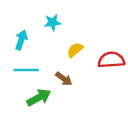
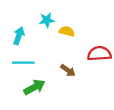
yellow semicircle: (75, 50) -> (67, 31), moved, turned 56
brown arrow: (64, 79) -> (68, 70), moved

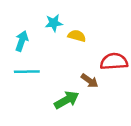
brown arrow: (68, 70) -> (90, 81), moved
green arrow: (34, 87) -> (67, 100), moved

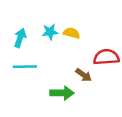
cyan star: (54, 23) -> (50, 32), moved
green arrow: (67, 100) -> (62, 93), turned 30

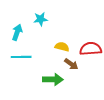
cyan star: (50, 32) -> (41, 19), moved
yellow semicircle: (72, 33) -> (62, 47), moved

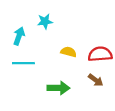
brown arrow: (71, 64) -> (96, 80), moved

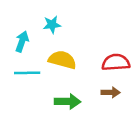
yellow semicircle: (69, 52) -> (62, 60), moved, size x1.5
brown arrow: (96, 80) -> (111, 92), turned -35

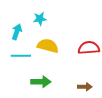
brown arrow: (111, 92) -> (85, 87), moved
green arrow: (68, 102) -> (41, 82), moved

